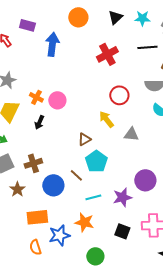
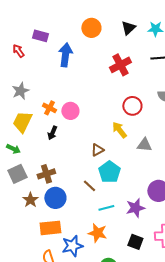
blue circle: (53, 185) -> (55, 198), moved

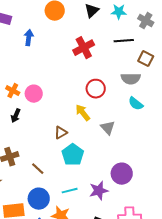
blue arrow: (65, 55) -> (29, 38), size x0.7
gray triangle: (144, 145) -> (108, 128), turned 42
brown line: (89, 186) -> (38, 169), moved
blue circle: (55, 198) -> (39, 199), moved

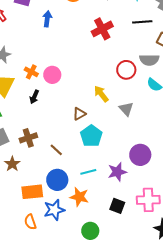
red circle: (96, 89) -> (126, 70), moved

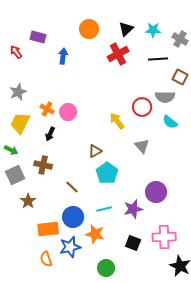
red cross: (102, 29) -> (118, 54), moved
yellow arrow: (101, 94) -> (117, 121), moved
brown cross: (28, 138) -> (43, 165), moved, turned 30

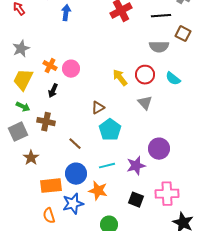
gray semicircle: (165, 97) -> (159, 47), moved
red circle: (142, 107) -> (145, 75), moved
green arrow: (11, 150) -> (23, 107), moved

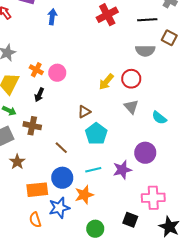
yellow arrow: (120, 78) -> (106, 82), turned -102
cyan semicircle: (173, 79) -> (159, 118), moved
orange star: (98, 191) -> (84, 195), turned -30
black square: (136, 200) -> (130, 220), moved

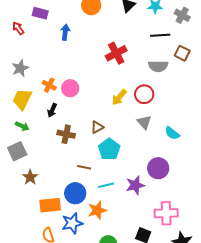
red cross: (107, 15) -> (116, 53), moved
brown cross: (32, 126) -> (66, 134), moved
brown line: (61, 148) -> (84, 167), moved, turned -32

